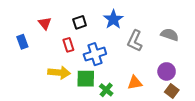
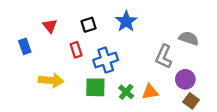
gray L-shape: (135, 41) -> (164, 57), moved
yellow arrow: (59, 72) -> (51, 80), moved
green cross: (106, 90) -> (126, 92), moved

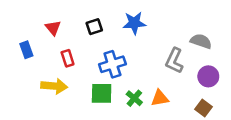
blue star: (126, 21) -> (134, 23), turned 30
red rectangle: (76, 50) -> (68, 58), moved
purple circle: (185, 79) -> (208, 76), moved

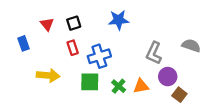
black square: (94, 27) -> (74, 23), moved
gray semicircle: (201, 41) -> (191, 46), moved
red rectangle: (68, 58) -> (73, 48), moved
purple circle: (208, 76) -> (168, 77), moved

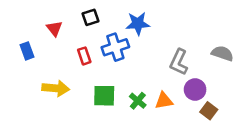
black square: (74, 23) -> (90, 17), moved
blue cross: (99, 56) -> (115, 47), moved

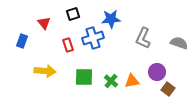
blue rectangle: (27, 51) -> (22, 41), turned 40
gray L-shape: (179, 62) -> (143, 38), moved

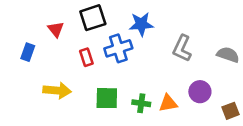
black square: (73, 14) -> (93, 18), size x1.5
green cross: (111, 81) -> (141, 103), turned -32
brown square: (168, 89) -> (231, 111), moved, turned 32

